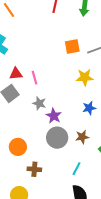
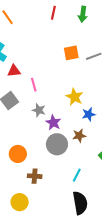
red triangle: (16, 74) -> (14, 71), moved
yellow star: (85, 77) -> (74, 97), moved, turned 30
brown star: (82, 137) -> (79, 136), moved

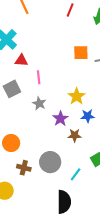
purple star: (53, 123) -> (60, 119), moved
gray circle: (57, 144) -> (50, 162), moved
cyan line: (77, 175) -> (76, 174), moved

